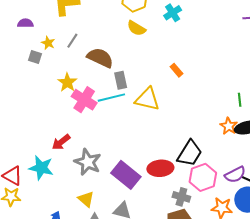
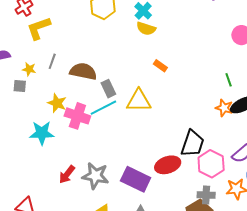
yellow semicircle: (136, 28) -> (146, 29), moved
red arrow: (61, 142) -> (67, 174), moved
cyan star: (41, 168) -> (42, 133), moved
gray cross: (181, 197) -> (206, 195), moved

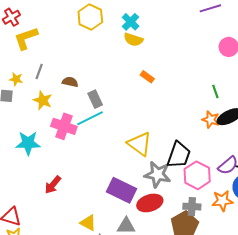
brown semicircle: (83, 71) -> (70, 82), size x0.6
yellow triangle: (139, 101) -> (140, 144), moved, turned 36
yellow star: (57, 103) -> (43, 100), moved
red ellipse: (168, 165) -> (150, 203), moved
gray star: (95, 176) -> (158, 174), moved

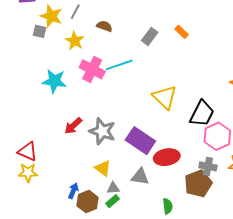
yellow star: (16, 79) -> (51, 16), size x1.6
gray rectangle: (95, 99) -> (150, 36), moved, turned 54
gray star: (158, 174) -> (102, 131), moved

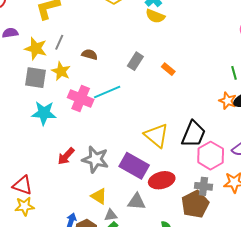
gray square: (40, 31) -> (35, 78), moved, size x1.6
orange rectangle: (182, 32) -> (168, 69), moved
yellow triangle: (165, 97) -> (156, 136), moved

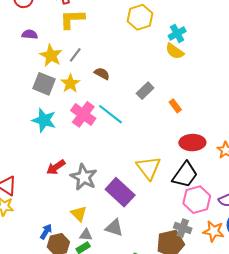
cyan line: (107, 92) -> (111, 114), turned 48
red ellipse: (162, 180) -> (192, 143), moved

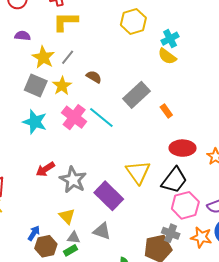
gray rectangle: (145, 91) -> (136, 95), size x1.5

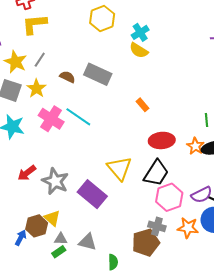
gray rectangle: (136, 95) -> (98, 74), moved, turned 72
gray triangle: (102, 231) -> (88, 242), moved
brown hexagon: (46, 246) -> (37, 226), moved

